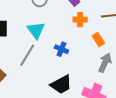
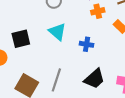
gray line: (27, 55) -> (56, 80), moved

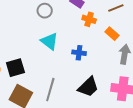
orange cross: (98, 11) -> (89, 19), turned 32
black square: (21, 39) -> (15, 68), moved

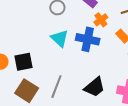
orange cross: (89, 19) -> (101, 20), turned 32
blue cross: (79, 53) -> (88, 39), moved, size x1.6

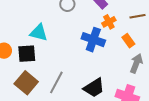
cyan triangle: (60, 38) -> (39, 33), moved, turned -36

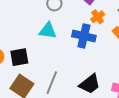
cyan triangle: (39, 33) -> (48, 31), moved

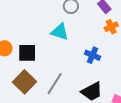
blue cross: (84, 36) -> (93, 55), moved, size x0.7

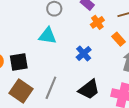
blue cross: (93, 55) -> (84, 53), turned 35

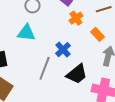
gray line: (51, 88) -> (45, 68), moved
black trapezoid: (89, 89) -> (77, 74), moved

